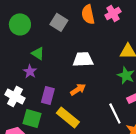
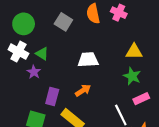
pink cross: (113, 13) -> (119, 13), turned -35
white cross: (15, 96) -> (18, 52), moved

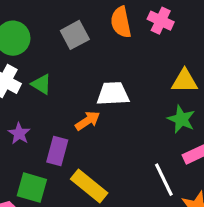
gray square: (63, 22) -> (75, 35), turned 30
purple star: (34, 72) -> (19, 133), moved
orange arrow: (83, 90) -> (88, 121), moved

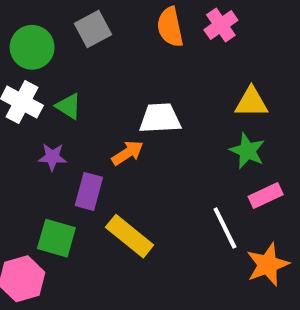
pink cross: (161, 21) -> (221, 25), turned 30
gray square: (75, 35) -> (93, 29), moved
purple star: (19, 133) -> (52, 157), moved, turned -30

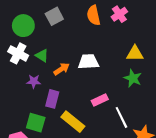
orange arrow: (128, 153) -> (62, 69), moved
pink rectangle: (266, 196) -> (100, 100), moved

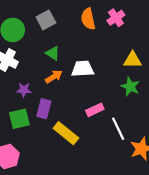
green triangle: (42, 56) -> (53, 53), moved
green square: (36, 123) -> (19, 119), moved, turned -30

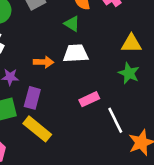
green triangle: (53, 53) -> (72, 24), moved
orange arrow: (54, 77) -> (43, 62), turned 35
yellow rectangle: (66, 133) -> (37, 129), moved

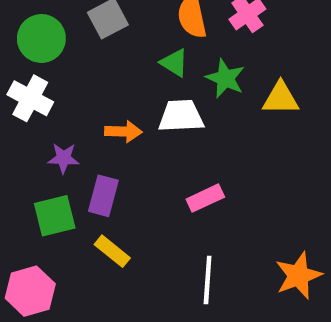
green star: (129, 73) -> (225, 78), moved
white line: (115, 120) -> (208, 280), moved, turned 30
yellow rectangle: (37, 129) -> (112, 251), size x0.7

